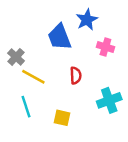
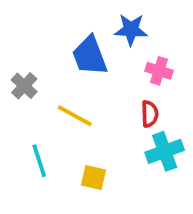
blue star: (87, 20) -> (131, 30), turned 30
red semicircle: (76, 76) -> (150, 114), moved
yellow line: (33, 77) -> (75, 116), moved

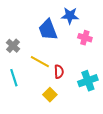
red semicircle: (150, 114) -> (59, 72), moved
cyan line: (39, 161) -> (14, 78), moved
yellow square: (93, 178) -> (50, 95), turned 32

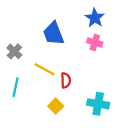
blue star: (70, 16) -> (95, 18), moved, turned 30
cyan line: (14, 78) -> (16, 87), turned 30
cyan cross: (88, 81) -> (98, 104), moved, turned 30

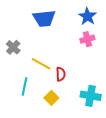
blue trapezoid: (53, 33) -> (44, 18), moved, turned -75
pink cross: (95, 42) -> (87, 39), turned -32
cyan line: (16, 87) -> (25, 87), moved

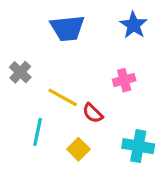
pink cross: (87, 39) -> (124, 80), moved
red semicircle: (61, 74) -> (93, 113), turned 136

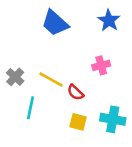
blue trapezoid: (67, 28) -> (55, 23), turned 48
gray cross: (20, 72) -> (15, 77), moved
yellow square: (78, 149) -> (78, 122), moved, turned -30

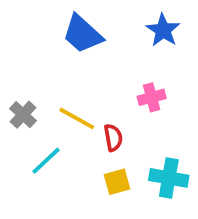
red semicircle: (75, 92) -> (113, 138), turned -144
cyan line: (31, 108) -> (46, 161), turned 35
yellow square: (78, 122) -> (117, 182), turned -30

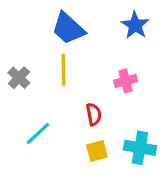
gray cross: (23, 115) -> (19, 78), moved
yellow line: (77, 118) -> (64, 70), moved, turned 60

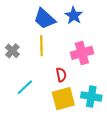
blue star: (135, 25) -> (74, 16), moved
pink cross: (126, 81) -> (82, 53), size x1.5
yellow square: (97, 151) -> (63, 99), size x1.6

